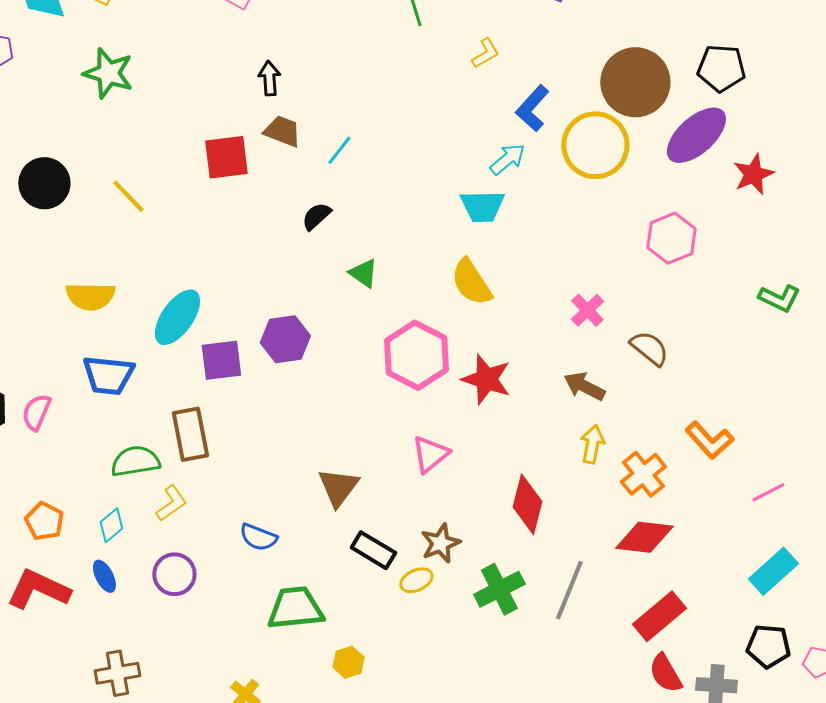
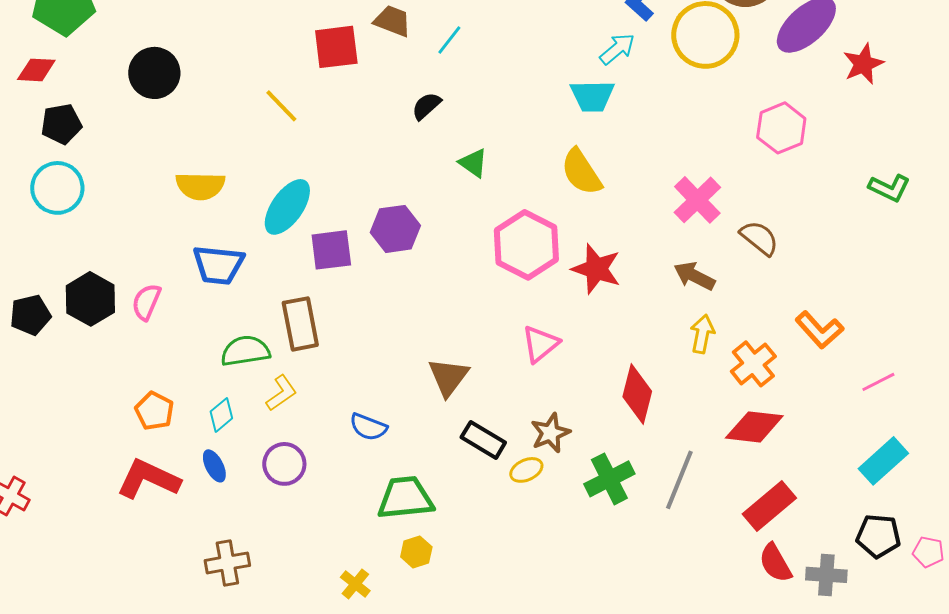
yellow line: (128, 196) -> (281, 106), moved
pink cross: (587, 310) -> (697, 200), size x1.4
yellow hexagon: (348, 662) -> (416, 552), moved

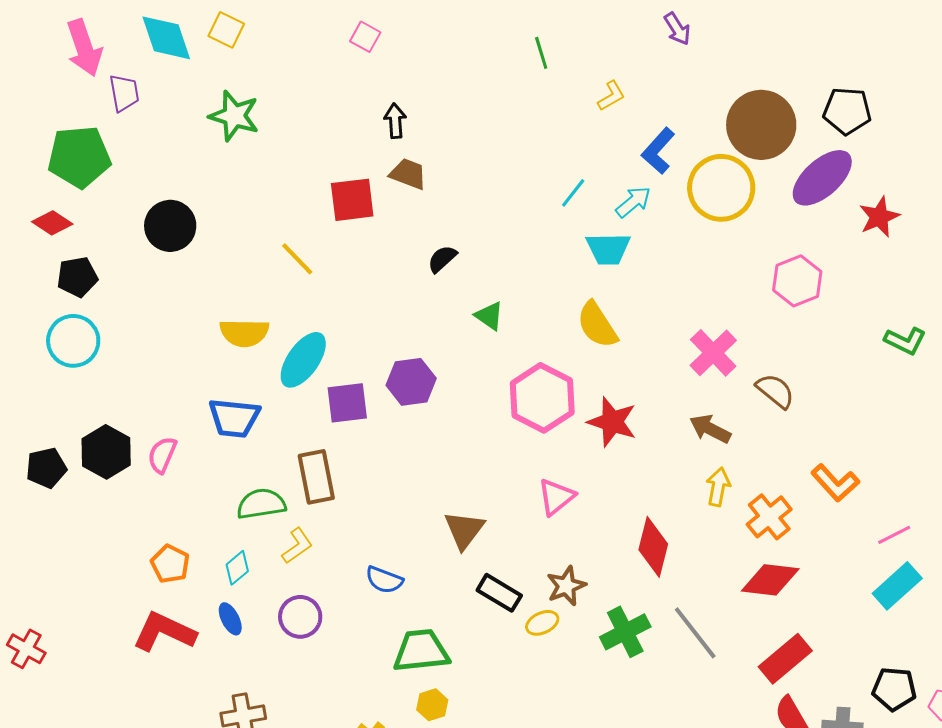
cyan line: (449, 40) -> (573, 193), moved
red diamond: (36, 70) -> (52, 223), turned 30
yellow semicircle: (200, 186) -> (244, 333), moved
cyan rectangle: (883, 461) -> (897, 586), moved
gray line: (679, 480) -> (695, 633), turned -60

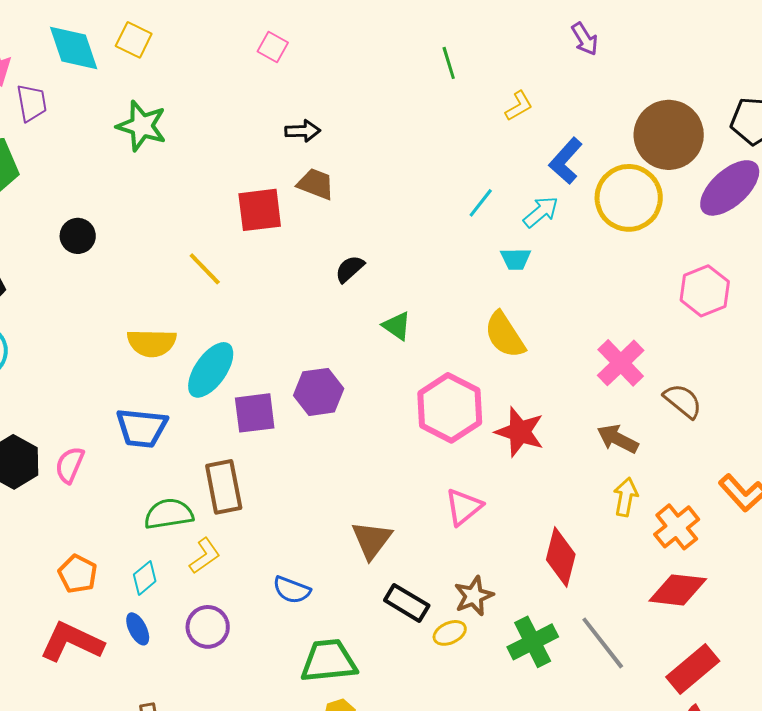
black arrow: (395, 121) -> (303, 131), turned 92
black circle: (170, 226) -> (78, 236), size x0.7
cyan trapezoid: (608, 249) -> (516, 259), size x0.7

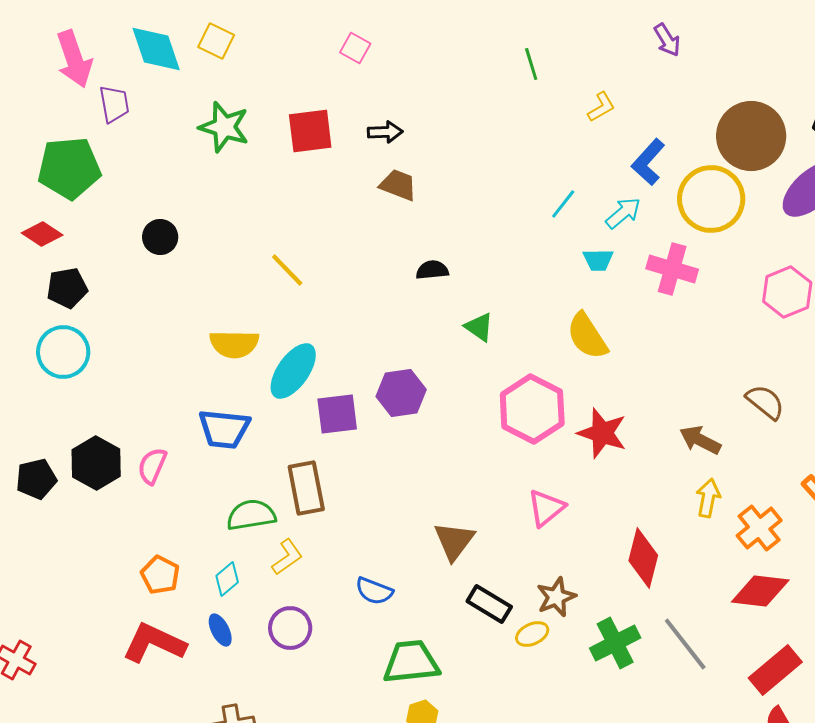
red square: (260, 210) -> (310, 131), moved
black semicircle: (350, 269) -> (432, 270), turned 36
pink cross: (621, 363) -> (672, 269), moved, turned -30

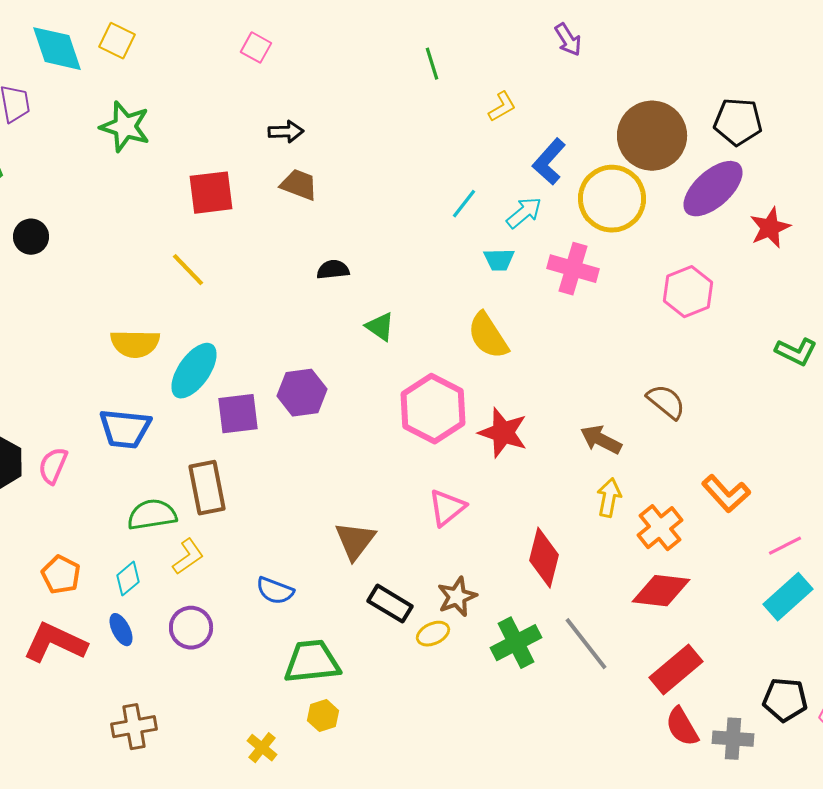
red square: (310, 131) -> (211, 193), moved
black circle: (160, 237) -> (31, 237), moved

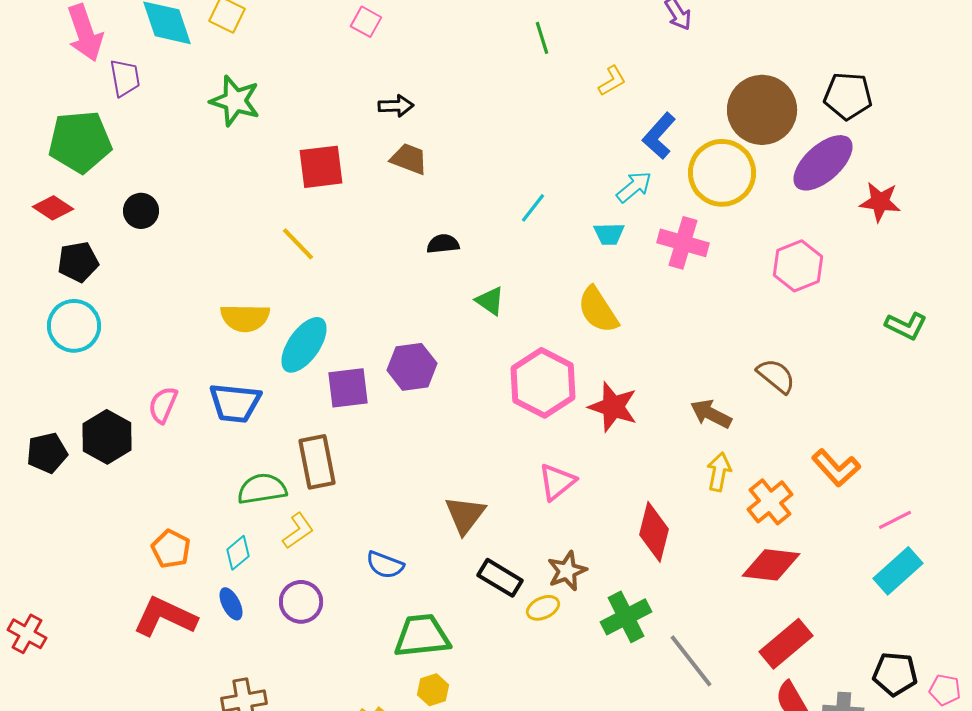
cyan line: (464, 204) -> (533, 208), moved
red star: (770, 228) -> (880, 202), turned 30
pink semicircle: (53, 466) -> (163, 405), moved
gray line: (586, 644) -> (691, 661), moved

